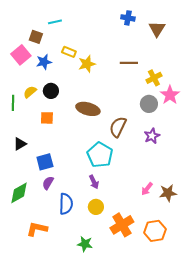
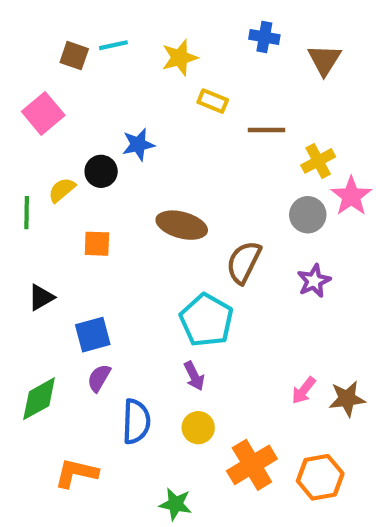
brown square: (36, 37) -> (74, 56), moved
yellow rectangle: (69, 52) -> (213, 101), moved
blue star: (44, 62) -> (138, 144), moved
yellow star: (87, 64) -> (180, 58), moved
black circle: (51, 91) -> (101, 171), moved

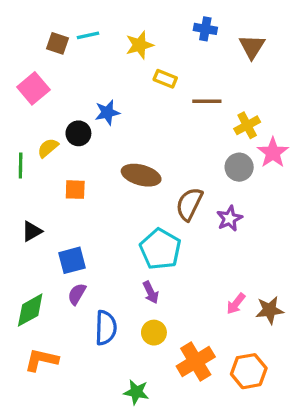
purple star: (314, 281) -> (229, 219), moved
orange L-shape: (76, 473) -> (41, 360), moved

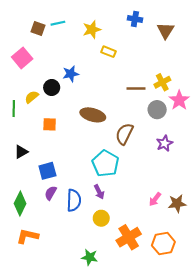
brown line: (207, 101) -> (136, 89), moved
purple star: (229, 219) -> (164, 143), moved
green diamond: (30, 310) -> (20, 203), turned -35
blue semicircle: (106, 328) -> (74, 200), moved

